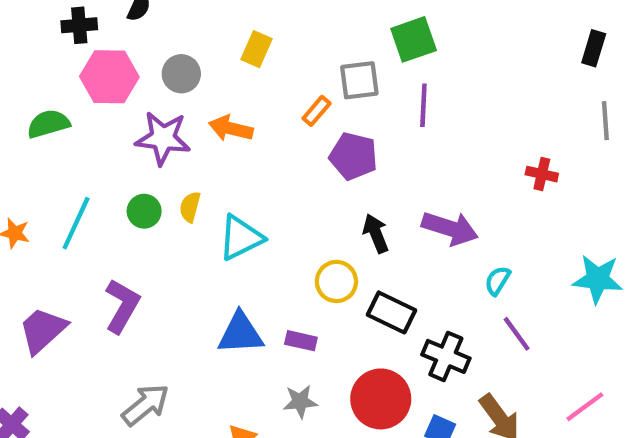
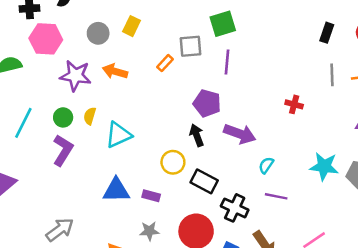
gray circle: (181, 74) -> (98, 33), moved
purple pentagon: (353, 156) -> (207, 103), moved
purple L-shape: (122, 306) -> (63, 150), moved
purple line: (517, 334) -> (276, 196), turned -45

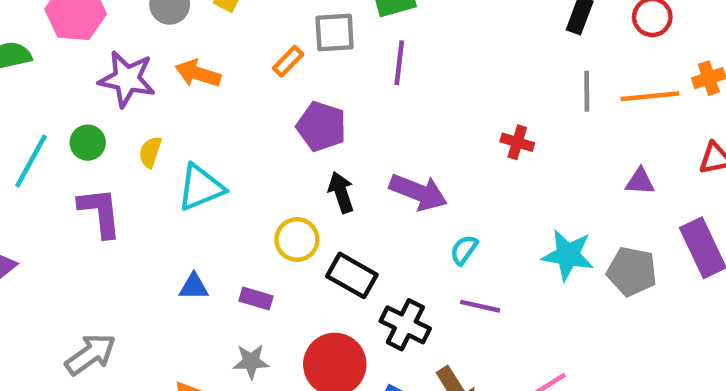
purple pentagon: (207, 103) -> (321, 126), moved
green circle: (63, 117) -> (88, 143), moved
purple L-shape: (63, 150) -> (100, 212), turned -40
blue triangle: (116, 190) -> (194, 287), size x0.6

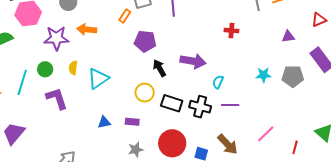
cyan star: (568, 255) -> (263, 75), size x0.7
black cross: (405, 325) -> (200, 107), moved

